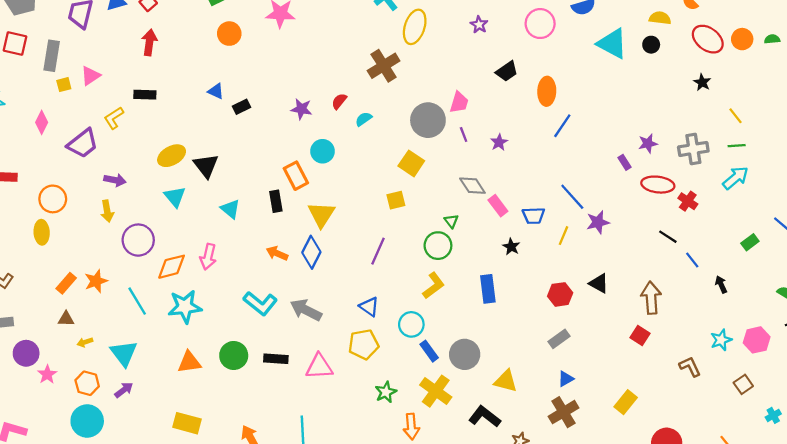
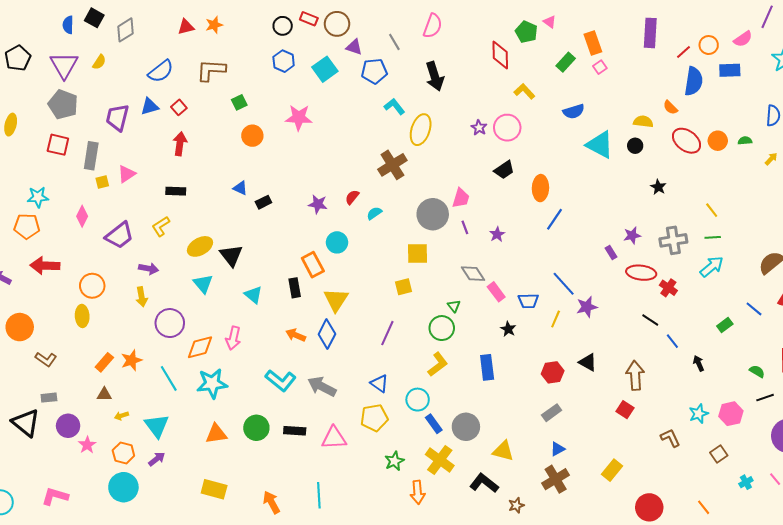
pink circle: (540, 24) -> (507, 128), moved
black star: (702, 82) -> (658, 187), moved
yellow L-shape: (114, 118) -> (161, 226), moved
yellow square: (411, 163) -> (418, 254), turned -35

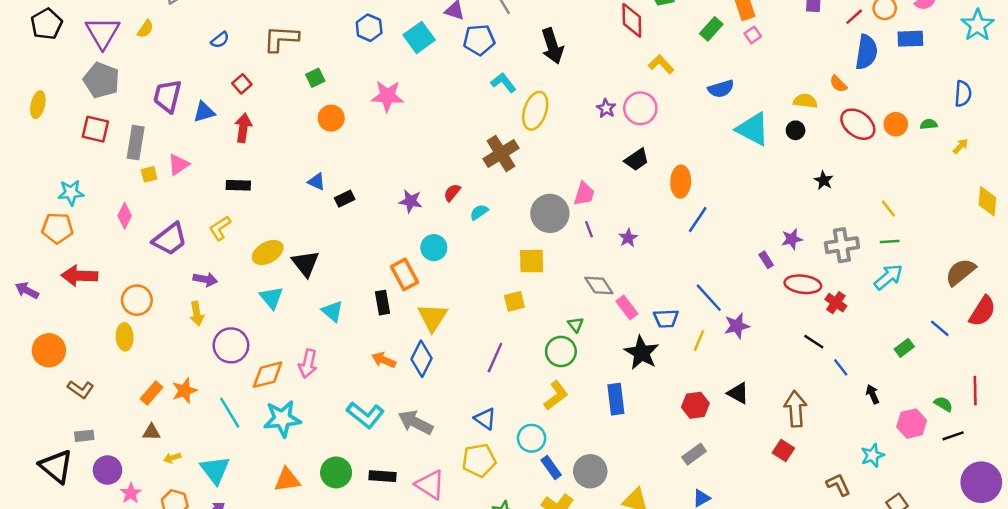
blue semicircle: (161, 71) -> (220, 40), size x0.6
blue triangle: (150, 106) -> (204, 112), moved
black star: (508, 329) -> (642, 353), size x1.8
pink hexagon: (731, 414) -> (912, 424), moved
pink triangle: (334, 438) -> (430, 485), turned 36

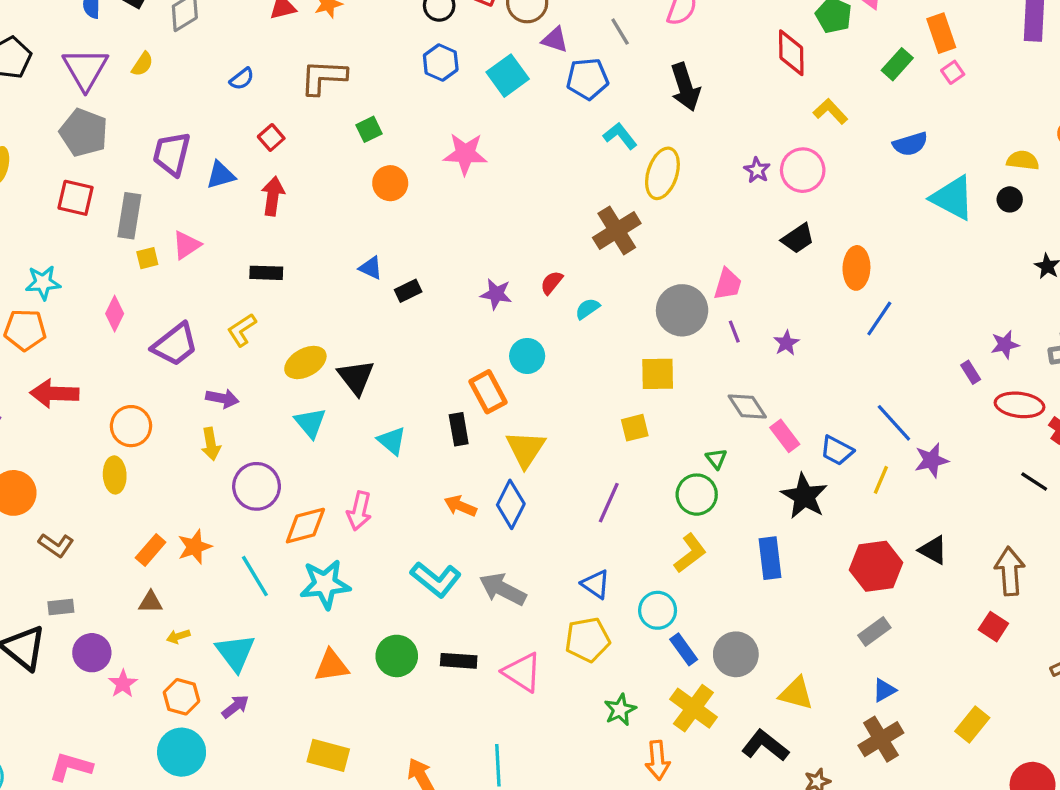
blue trapezoid: (666, 318) -> (837, 451), turned 30
red hexagon: (695, 405) -> (876, 566), size x1.4

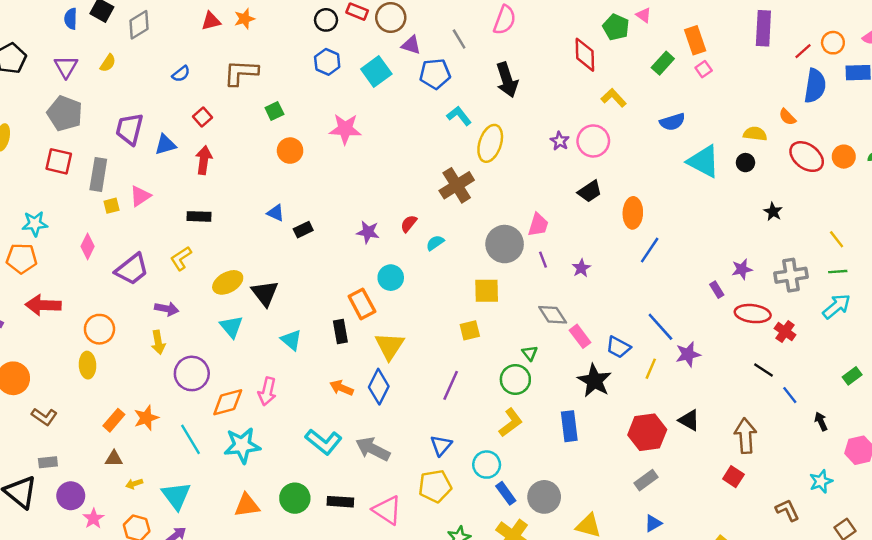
purple triangle: (85, 69) -> (66, 67), size x0.7
blue triangle: (596, 584) -> (441, 445), turned 35

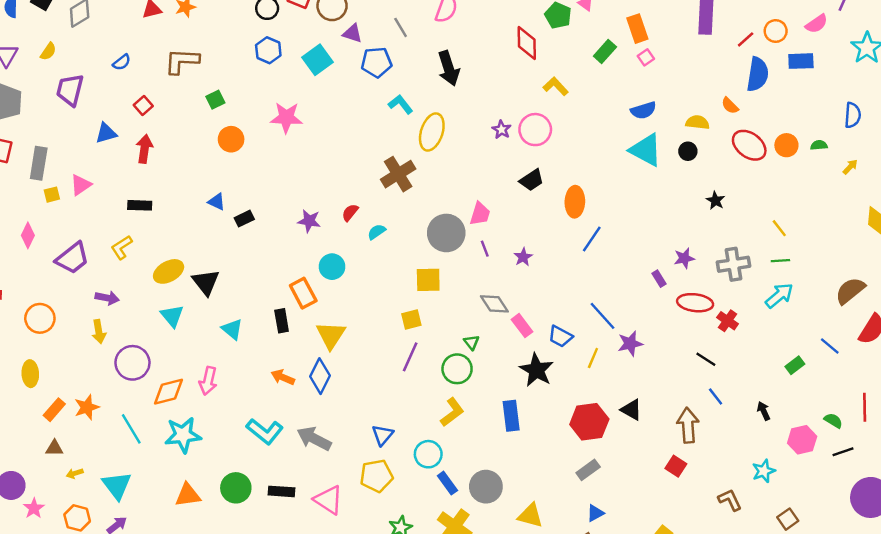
blue semicircle: (672, 122) -> (643, 110), moved
purple trapezoid: (129, 129) -> (70, 90), moved
yellow ellipse: (88, 365) -> (30, 374), moved
purple line: (451, 385) -> (410, 357), moved
blue line: (790, 395) -> (716, 396), moved

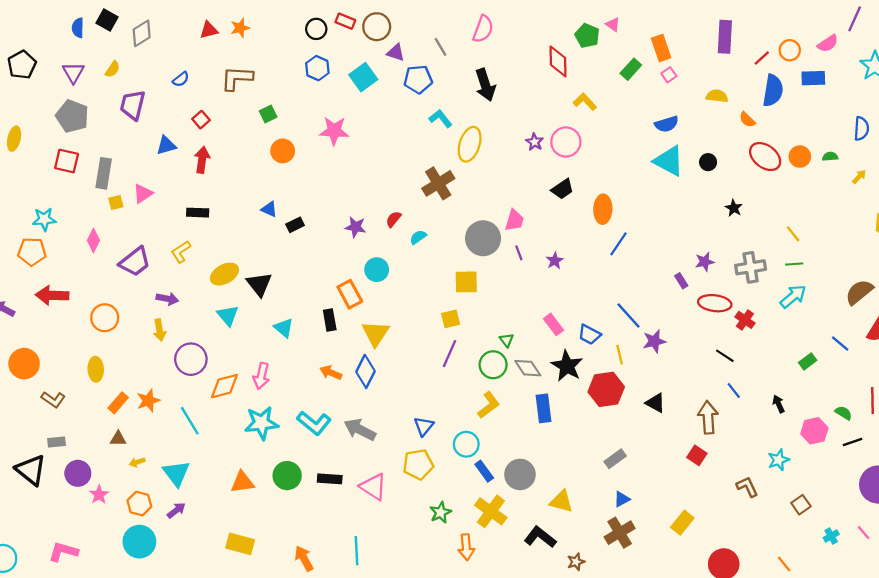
yellow semicircle: (697, 122) -> (717, 96), moved
gray diamond: (494, 304) -> (528, 368), moved
yellow line: (593, 358) -> (620, 355), turned -36
red hexagon: (589, 422) -> (606, 389), moved
cyan star: (183, 435) -> (261, 423), moved

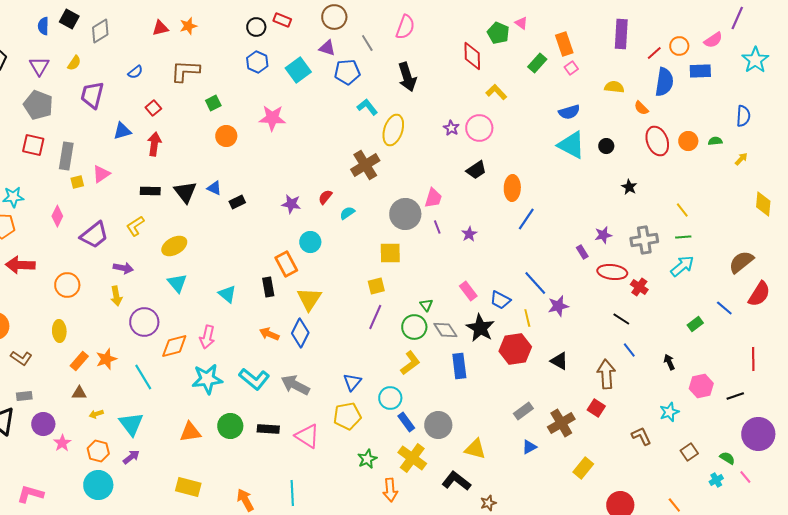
brown circle: (377, 27) -> (334, 17), moved
red ellipse: (765, 157) -> (657, 141), turned 32
black triangle: (259, 284) -> (185, 192), moved
green semicircle: (843, 413) -> (727, 458), moved
brown cross: (620, 533) -> (561, 423), moved

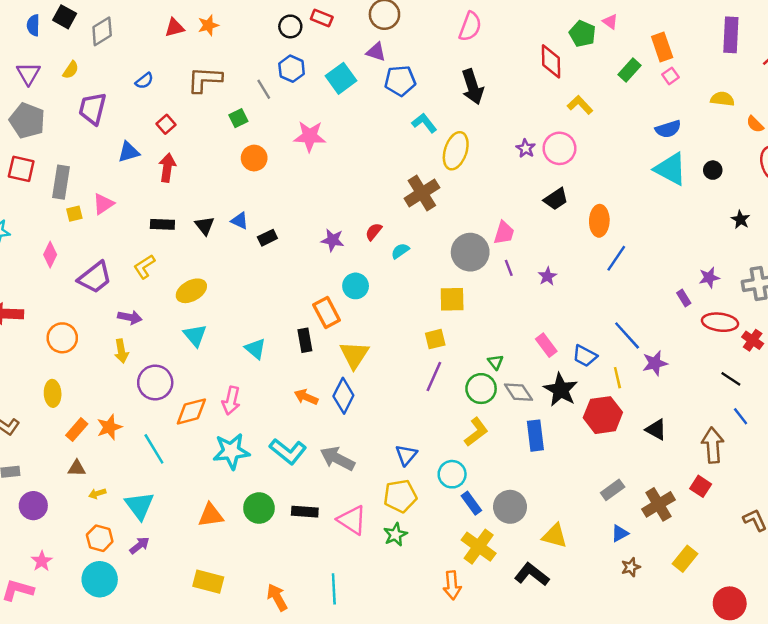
gray line: (367, 43) -> (264, 89), moved
black triangle: (185, 192) -> (205, 226), size x0.7
pink star: (62, 443) -> (42, 561), moved
green star: (367, 459) -> (395, 535), moved
brown star: (488, 503) -> (631, 567), moved

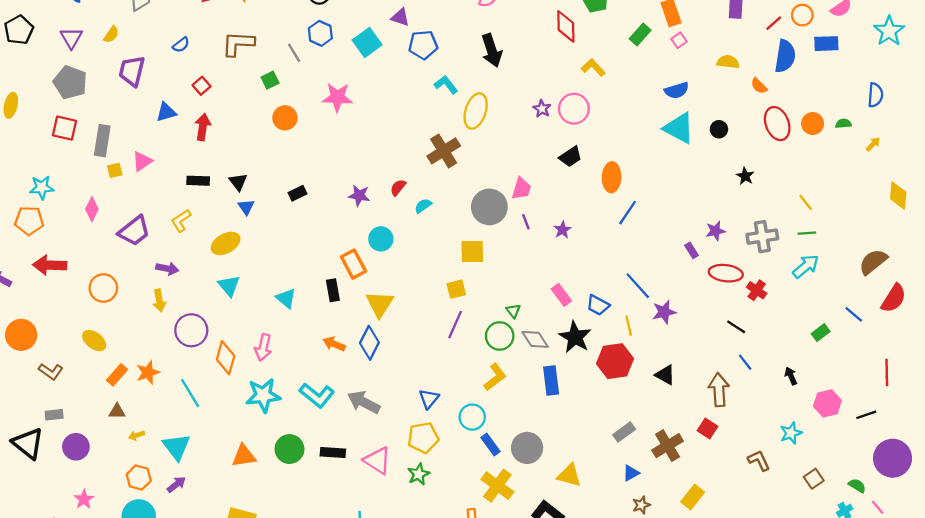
blue triangle: (240, 221) -> (246, 207), moved, turned 30
yellow ellipse: (53, 393) -> (94, 341), turned -50
orange diamond: (191, 411) -> (226, 358), turned -60

